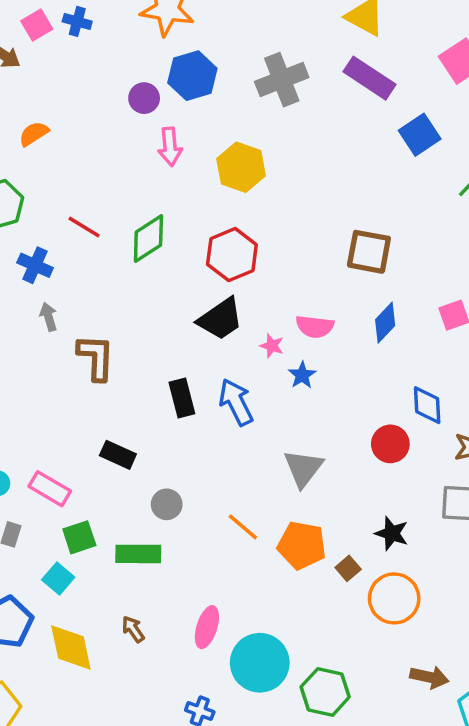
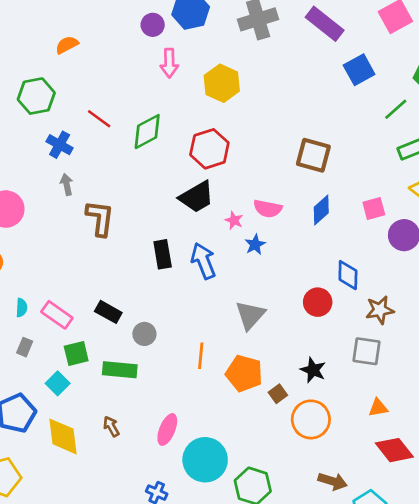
black rectangle: (118, 455) -> (108, 312), moved
orange line: (243, 527) -> (201, 356), turned 50

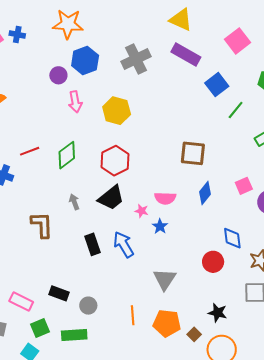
green line: (396, 109) -> (236, 110), moved
red line: (99, 119) -> (30, 151), turned -48
gray arrow: (67, 184) -> (74, 202), moved

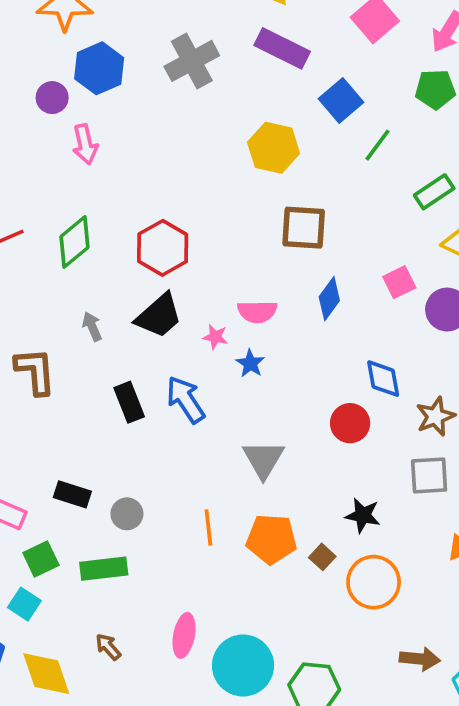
yellow hexagon: (117, 111) -> (274, 148), moved

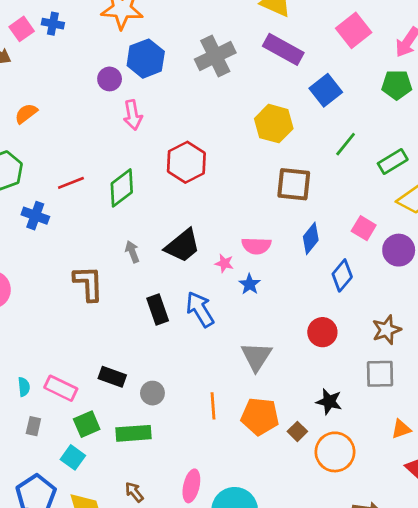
green line: (377, 145) -> (346, 144), moved
red hexagon: (163, 248) -> (186, 162), moved
pink square: (399, 282) -> (364, 228), turned -35
blue diamond: (383, 379) -> (342, 275), moved, turned 48

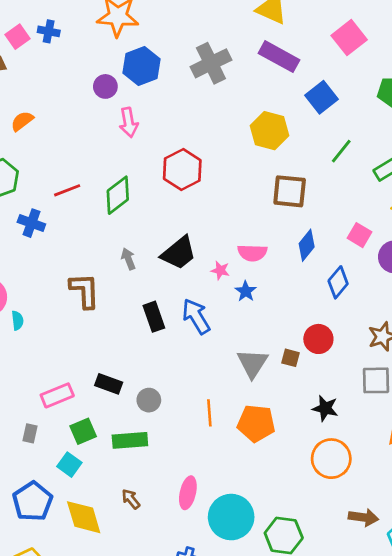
cyan semicircle: (24, 387) -> (17, 321), moved
pink rectangle: (61, 388) -> (57, 395), turned -48
brown square: (297, 431) -> (291, 358), moved, turned -30

